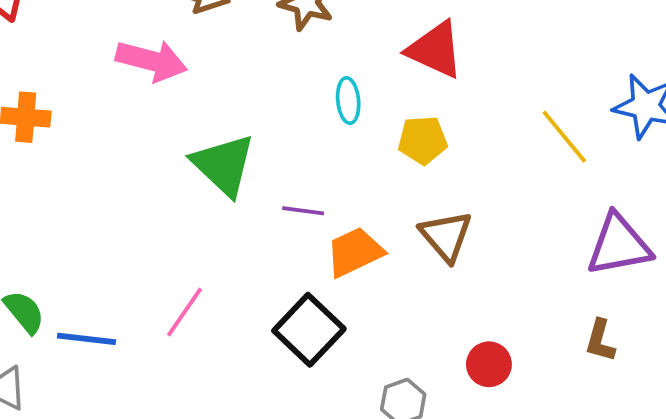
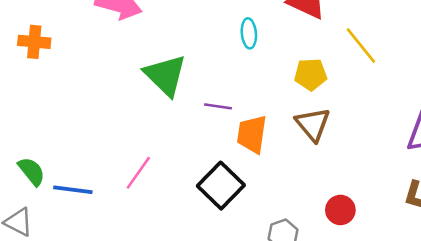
yellow line: (564, 137) -> (361, 46), moved
yellow pentagon: (423, 140) -> (311, 74), moved
orange trapezoid: (355, 252) -> (252, 134), turned -57

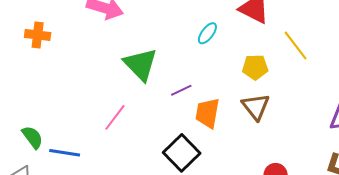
cyan ellipse: (249, 33) -> (207, 33), turned 40
purple line: (218, 106) -> (181, 90), turned -35
pink line: (138, 173) -> (115, 117), moved

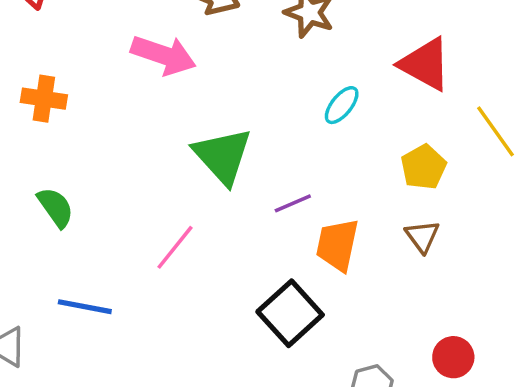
yellow pentagon: (255, 67) -> (424, 167), turned -30
brown triangle: (256, 107) -> (422, 236), size x0.7
green semicircle: (32, 137) -> (56, 207), moved

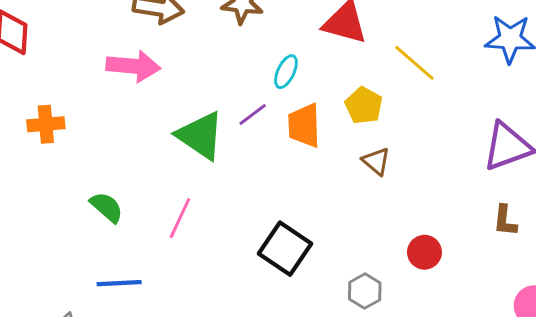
purple line: (293, 203) -> (253, 115), moved
green semicircle: (56, 207) -> (107, 207), moved
orange trapezoid: (337, 245) -> (304, 125), moved

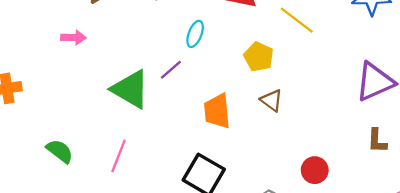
pink arrow: (133, 66) -> (73, 38), size x0.6
orange trapezoid: (304, 125) -> (217, 111), moved

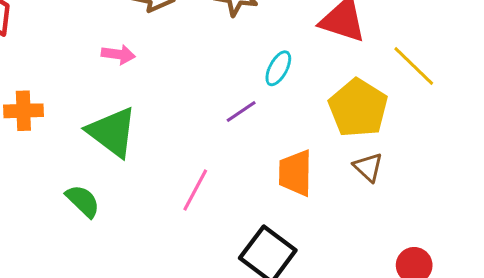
yellow pentagon: (259, 57) -> (358, 108), size x1.5
green triangle: (130, 89) -> (112, 132), moved
pink line: (119, 156) -> (195, 190), moved

